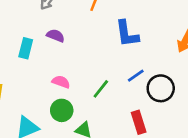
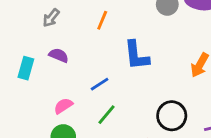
blue line: (136, 76) -> (100, 84), moved
pink semicircle: (61, 82) -> (63, 106), turned -54

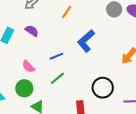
blue L-shape: (137, 55) -> (86, 41), turned 45
pink semicircle: (63, 106) -> (28, 67), turned -112

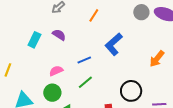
pink semicircle: (28, 67) -> (56, 71), turned 112

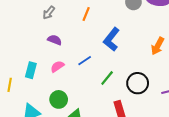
cyan rectangle: (34, 40) -> (31, 70), moved
pink semicircle: (56, 71) -> (57, 67), moved
green line: (85, 82) -> (107, 78), moved

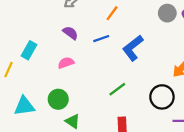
blue line: (85, 61) -> (101, 39), moved
cyan rectangle: (31, 70) -> (29, 50), moved
black circle: (138, 83) -> (162, 97), moved

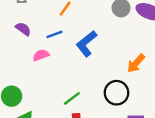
pink semicircle: (66, 63) -> (41, 55), moved
green line: (117, 89) -> (72, 98), moved

